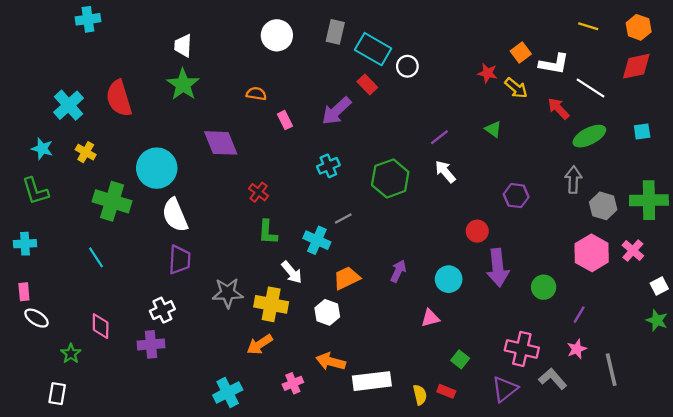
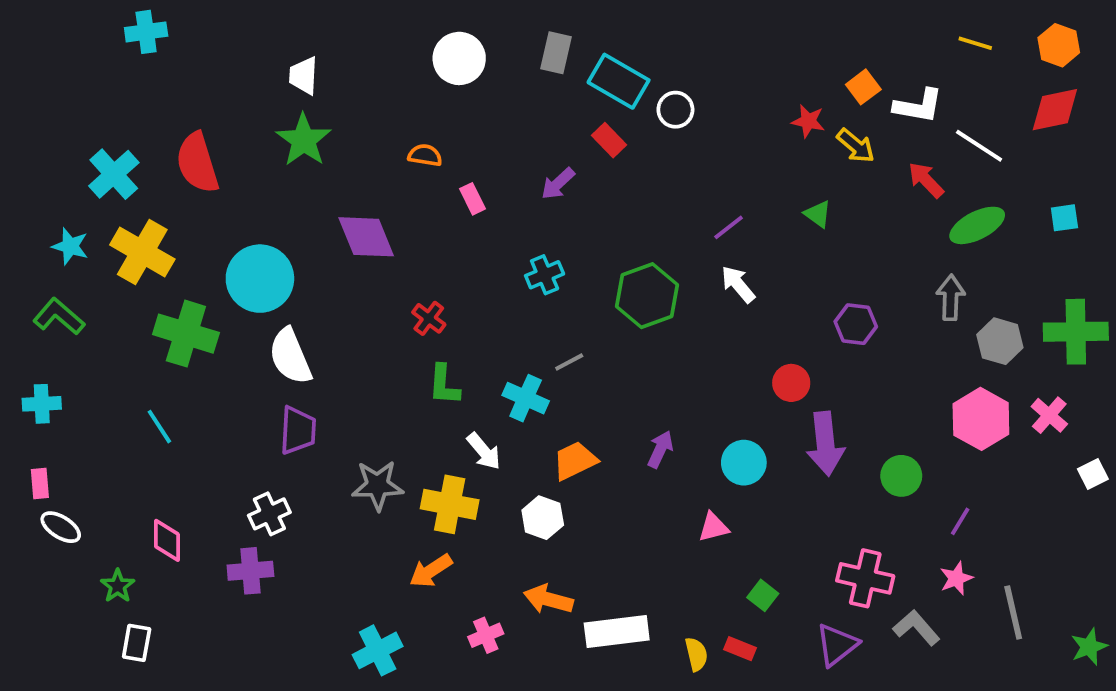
purple arrow: (336, 111) -> (558, 184), size x0.7
yellow cross: (86, 152) -> (142, 252), size x1.8
green L-shape: (35, 191) -> (59, 317), turned 148
green star: (657, 320) -> (1089, 647), moved, turned 30
white rectangle: (57, 394) -> (137, 643), moved

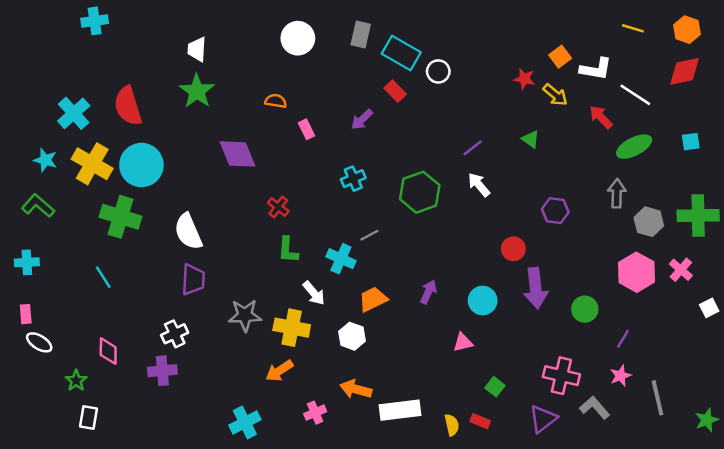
cyan circle: (260, 279) -> (141, 165), moved

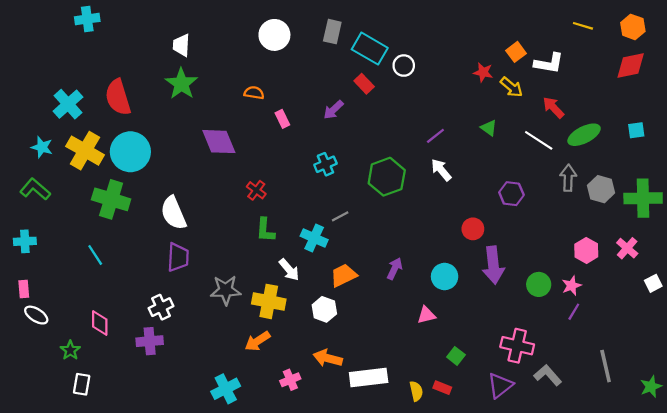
white line: (635, 95) -> (539, 140), moved
gray hexagon: (649, 222) -> (601, 189), moved
pink hexagon: (637, 272) -> (586, 250), size x0.7
pink star: (621, 376) -> (572, 286), moved

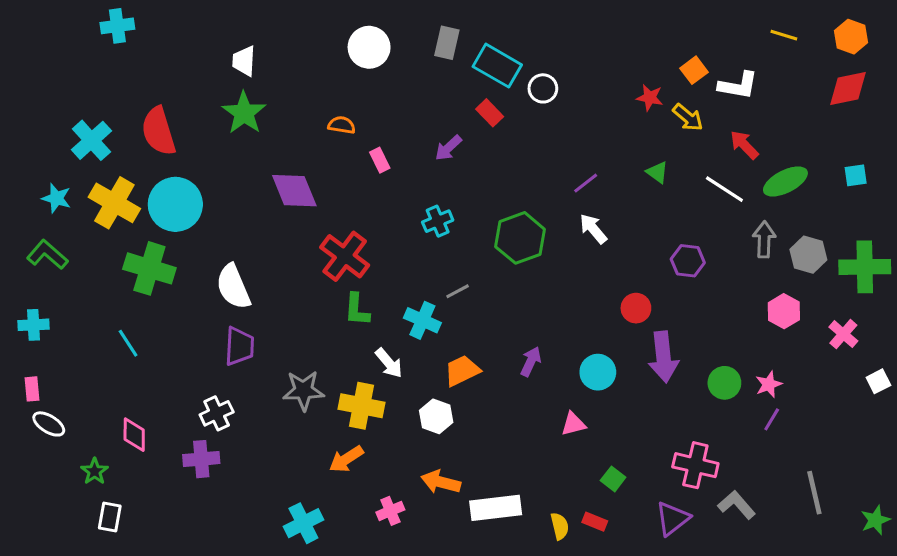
red cross: (256, 190) -> (345, 256), size x1.8
pink hexagon: (586, 250) -> (784, 311), moved

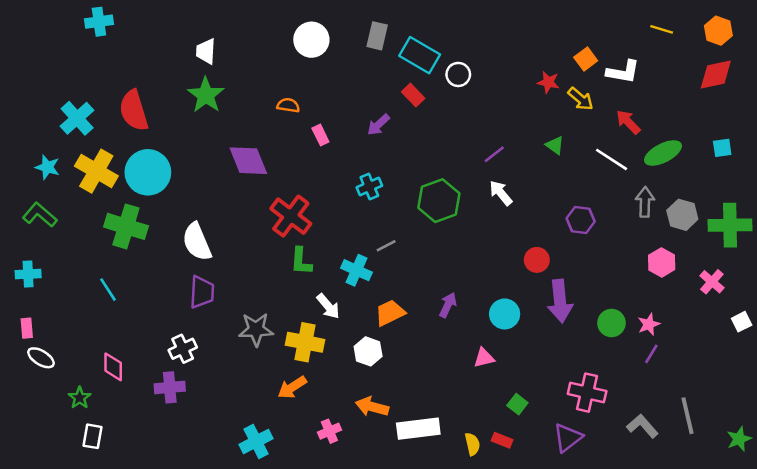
gray L-shape: (737, 505) -> (642, 426), moved

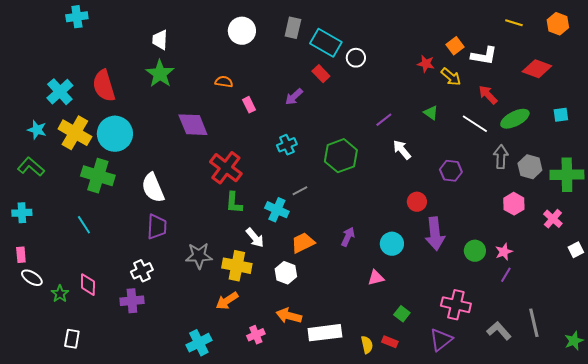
red diamond: (716, 74) -> (537, 69), moved, turned 32
white arrow: (501, 193) -> (402, 150), moved
green star: (80, 398) -> (60, 294), moved

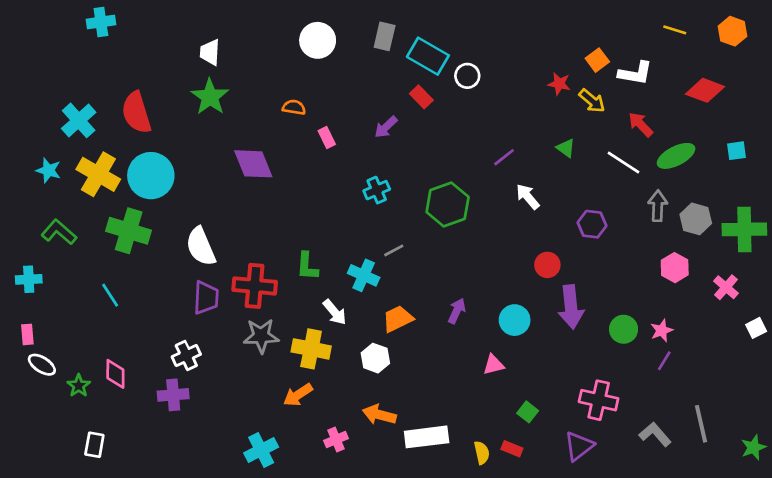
green L-shape: (31, 167) -> (59, 232), moved
red cross: (226, 168) -> (255, 286), moved, turned -32

